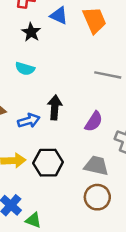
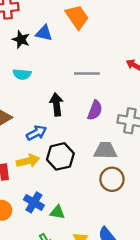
blue triangle: (59, 15) -> (44, 33), moved
gray line: (108, 75) -> (87, 73), moved
blue arrow: (29, 121) -> (36, 133), moved

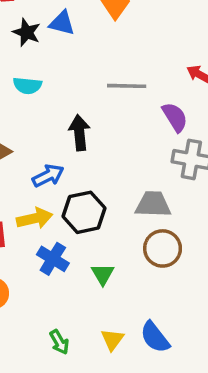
purple semicircle: (95, 110) -> (175, 117), moved, turned -54
blue cross: (34, 202) -> (53, 259), moved
green triangle: (57, 212) -> (103, 274), moved, turned 49

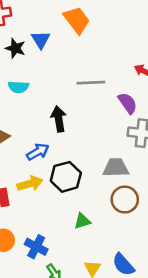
blue triangle: (62, 23) -> (41, 40), turned 48
blue cross: (53, 259) -> (36, 247), moved
green triangle: (103, 274) -> (82, 221), turned 48

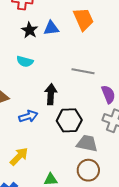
blue triangle: (41, 40) -> (51, 28), turned 42
black hexagon: (66, 177) -> (69, 120), moved
yellow arrow: (30, 184) -> (19, 157), moved, turned -42

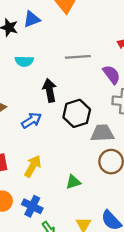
cyan semicircle: (25, 61) -> (24, 61), moved

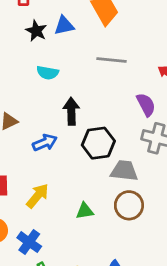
gray line: (78, 57) -> (112, 60), moved
green triangle: (73, 182) -> (85, 211), moved

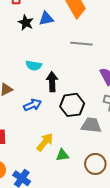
cyan semicircle: (48, 73) -> (34, 66), moved
yellow arrow: (37, 196) -> (45, 142), moved
brown circle: (129, 205) -> (95, 164), moved

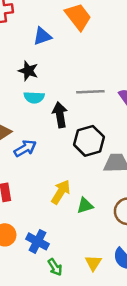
black star: (26, 23) -> (28, 71), moved
gray line: (81, 44) -> (90, 92), moved
blue arrow: (33, 105) -> (25, 148), moved

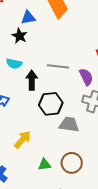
black star: (28, 71) -> (20, 36), moved
green triangle: (85, 206) -> (44, 165), moved

